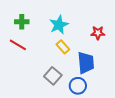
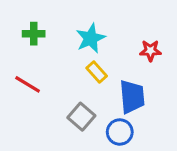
red line: (18, 45) -> (28, 84), moved

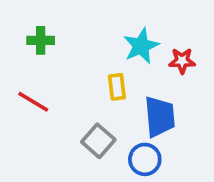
cyan star: (91, 38) -> (141, 46), moved
yellow rectangle: (97, 72) -> (117, 87), turned 35

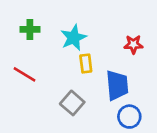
cyan star: (141, 46) -> (74, 38), moved
blue circle: (145, 159) -> (129, 117), moved

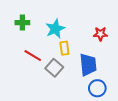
red line: (24, 74) -> (33, 55), moved
gray square: (72, 103) -> (54, 68), moved

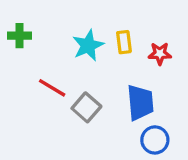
green cross: (22, 23) -> (20, 36), moved
yellow rectangle: (64, 48) -> (124, 42), moved

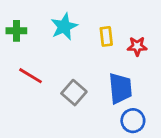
cyan star: (88, 45) -> (64, 27), moved
red line: (52, 88) -> (30, 76), moved

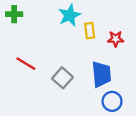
cyan star: (64, 27) -> (70, 15), moved
green cross: (16, 31) -> (14, 14), moved

